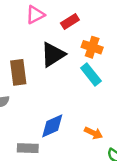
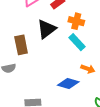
blue diamond: (52, 126) -> (68, 83), moved, turned 45
orange arrow: (93, 133) -> (88, 69), moved

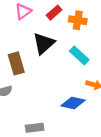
orange cross: (76, 21) -> (78, 20), moved

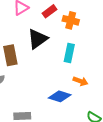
cyan rectangle: (79, 55) -> (69, 53), turned 54

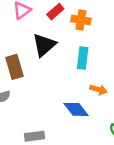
blue diamond: (60, 96) -> (76, 109), turned 40

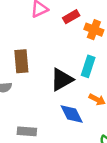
black triangle: (44, 45) -> (62, 79), moved

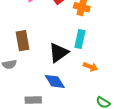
blue diamond: (72, 114) -> (55, 81), moved

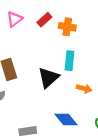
blue diamond: (55, 81) -> (66, 120), moved

